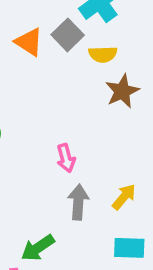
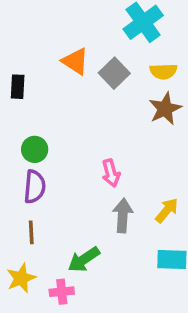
gray square: (68, 35) -> (114, 73), moved
yellow semicircle: (103, 54) -> (163, 71), moved

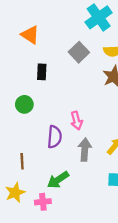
orange triangle: (75, 61) -> (30, 35), moved
black rectangle: (18, 87) -> (42, 72), moved
purple semicircle: (35, 187) -> (55, 137), moved

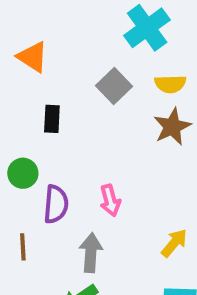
purple semicircle: (55, 137) -> (56, 204), moved
gray arrow: (85, 150) -> (91, 253), moved
brown line: (22, 161) -> (23, 247), moved

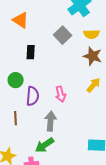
brown star: (172, 127) -> (93, 56), turned -30
yellow arrow: (174, 243) -> (94, 85), moved

